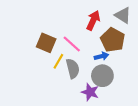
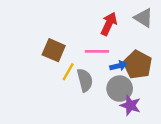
brown pentagon: (113, 40) -> (138, 65), moved
pink line: (72, 44) -> (97, 51), moved, turned -42
purple star: (90, 92) -> (130, 105), moved

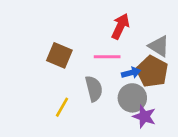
gray triangle: (144, 18) -> (159, 46), moved
yellow line: (68, 72) -> (62, 107), moved

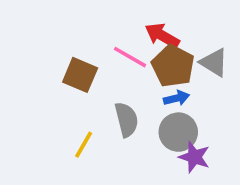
red arrow: (120, 26) -> (162, 36), turned -85
pink line: (107, 57) -> (130, 57), moved, turned 30
brown pentagon: (152, 71) -> (173, 66), moved

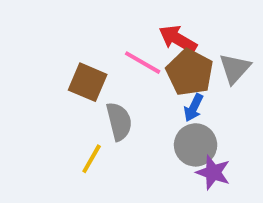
gray triangle: (214, 62) -> (235, 68), turned 40
blue arrow: (176, 98) -> (194, 108), turned 130
gray semicircle: (126, 120) -> (119, 121), moved

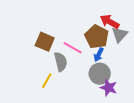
red arrow: (178, 39) -> (110, 22), moved
pink line: (143, 63) -> (73, 48), moved

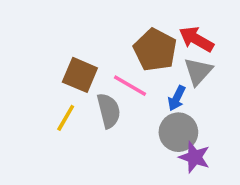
gray triangle: (120, 35) -> (198, 71), moved
brown pentagon: (97, 37) -> (155, 50), moved
yellow line: (47, 81) -> (66, 118), moved

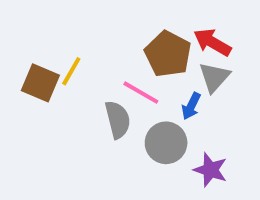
brown square: (80, 75) -> (40, 83), moved
yellow line: (66, 118) -> (71, 71), moved
gray circle: (178, 132) -> (166, 143), moved

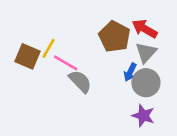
pink line: (141, 93) -> (66, 63), moved
gray semicircle: (118, 120) -> (80, 81), turned -30
gray circle: (166, 143) -> (146, 83), moved

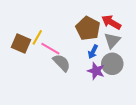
blue arrow: (130, 72) -> (93, 52), moved
purple star: (143, 116) -> (96, 71), moved

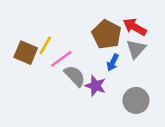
pink line: (50, 49) -> (61, 59), turned -66
gray circle: (112, 64) -> (136, 100), moved
purple star: (96, 71) -> (96, 86), moved

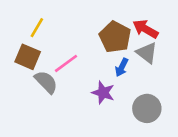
yellow line: (45, 45) -> (37, 28), moved
gray triangle: (136, 49) -> (147, 53), turned -35
gray semicircle: (75, 76) -> (46, 82), moved

